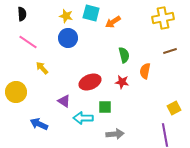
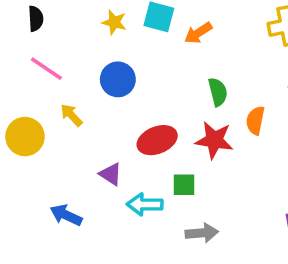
blue circle: (68, 38) -> (118, 79), moved
red star: (122, 82) -> (214, 140), size x1.5
yellow circle: (16, 92) -> (25, 137), moved

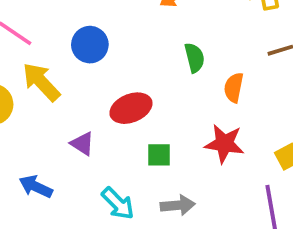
yellow arrow: (71, 115) -> (41, 82), size x1.6
red star: (214, 140) -> (224, 144), moved
cyan arrow: (145, 204) -> (118, 203), moved, turned -136

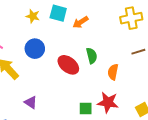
red ellipse: (131, 108) -> (68, 65), moved, turned 60
green square: (159, 155) -> (86, 108), moved

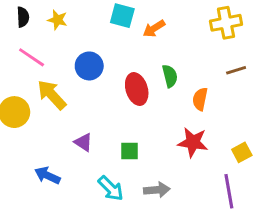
yellow star: (33, 16) -> (57, 20), moved
red ellipse: (68, 65) -> (137, 89), turned 35
green square: (86, 108) -> (129, 151), moved

